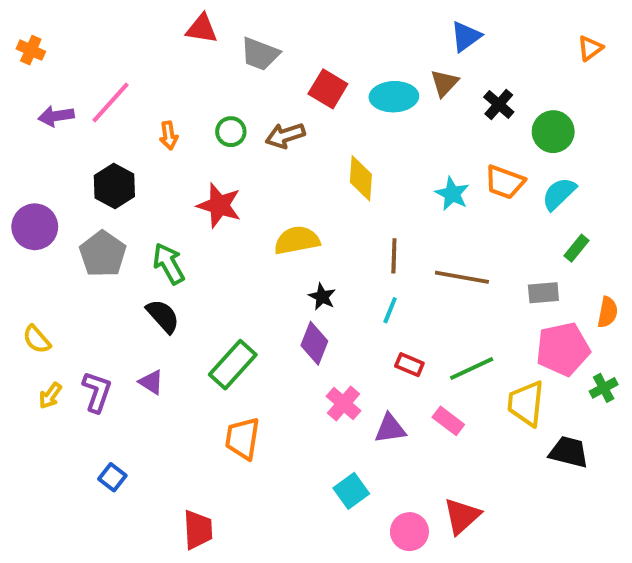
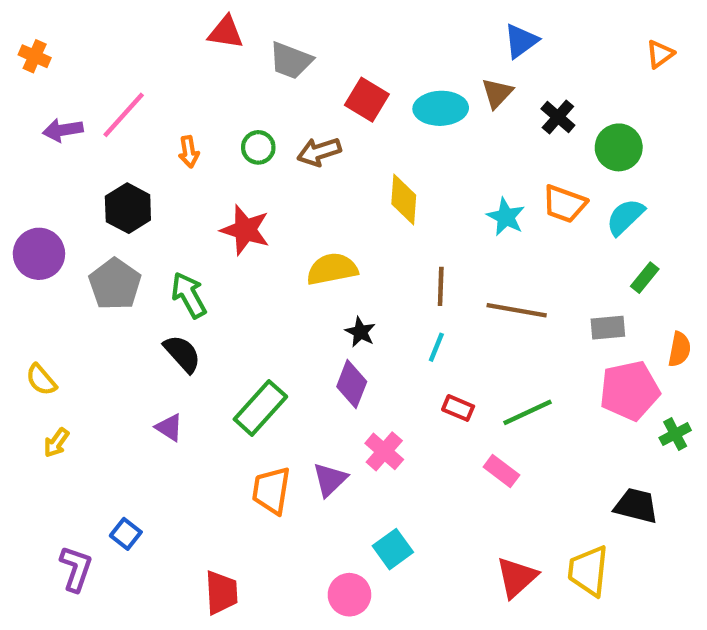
purple L-shape: (97, 392) -> (76, 569), moved
yellow trapezoid: (526, 403) -> (588, 571), moved
purple triangle: (390, 429) -> (330, 480), moved, turned -36
pink circle: (409, 532) -> (349, 595), moved

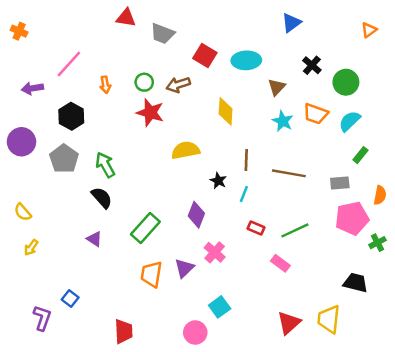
brown triangle: (497, 93) -> (277, 87), moved
purple arrow: (63, 130) -> (32, 88), moved
red star: (245, 230) -> (150, 113), moved
black star: (360, 332) -> (218, 181), moved

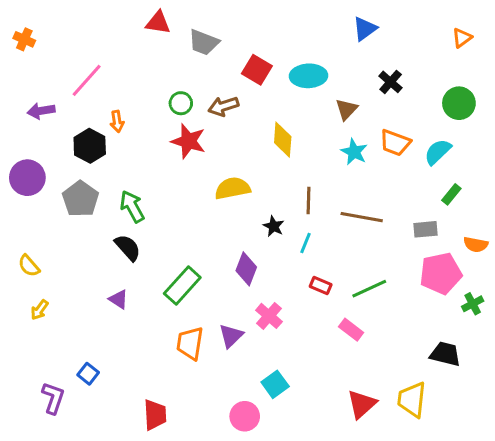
green circle: (346, 82) -> (459, 103), moved
orange arrow: (105, 85) -> (117, 121), moved
orange semicircle: (380, 195) -> (476, 245), turned 90

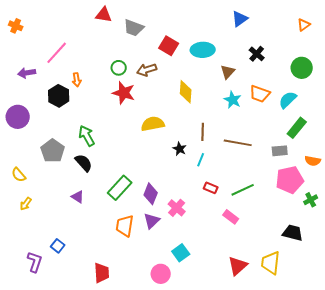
green rectangle: (451, 194) -> (297, 128), size x1.5
gray pentagon: (81, 199) -> (53, 151), moved
purple diamond: (246, 269) -> (151, 194), moved

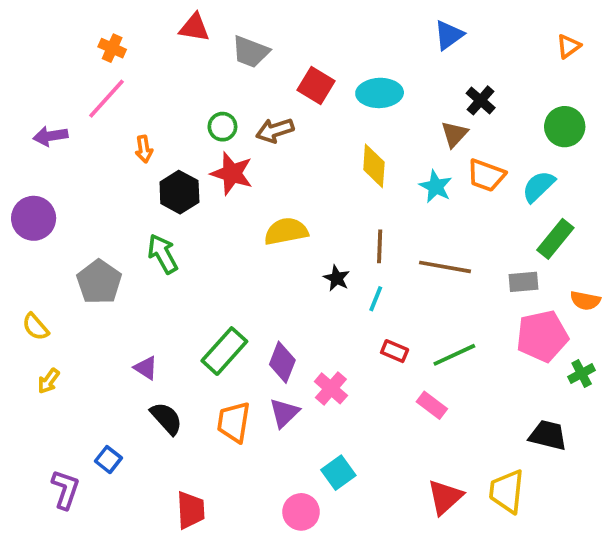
orange cross: (16, 26) -> (112, 48), moved
brown triangle: (228, 72) -> (454, 134), moved
yellow diamond: (186, 92) -> (374, 166), moved
black hexagon: (59, 96) -> (179, 192), moved
black semicircle: (84, 163) -> (166, 418), moved

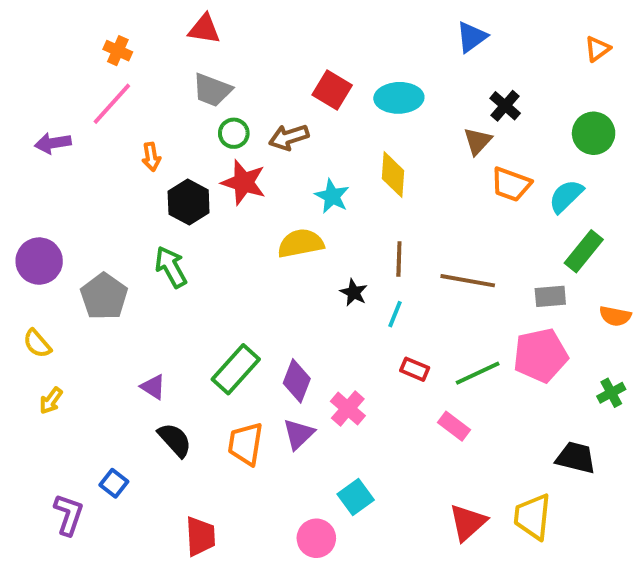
gray trapezoid: (251, 52) -> (212, 90), moved
cyan star: (436, 186) -> (332, 196), moved
purple circle: (34, 218) -> (39, 261), moved
pink pentagon: (542, 336) -> (540, 355), moved

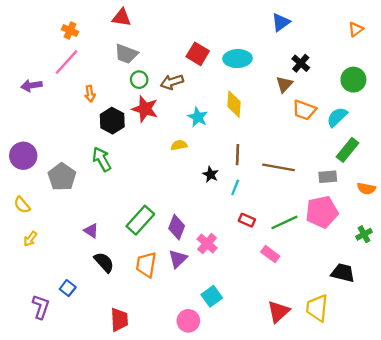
yellow semicircle: (301, 243) -> (179, 145), size x0.6

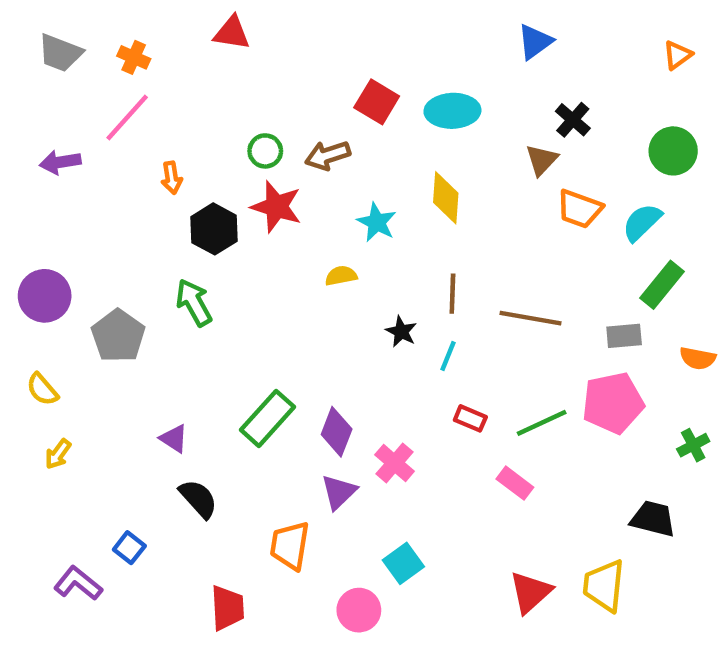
gray trapezoid: (126, 54) -> (60, 53), moved
orange trapezoid: (146, 265) -> (290, 545), moved
purple L-shape: (41, 307) -> (78, 583), turned -70

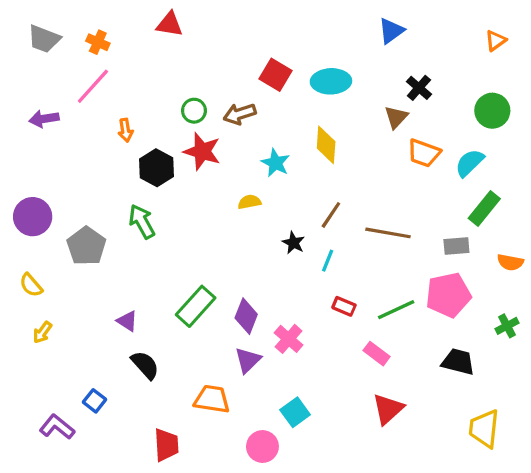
brown line: (452, 294) -> (331, 215), turned 32
black trapezoid: (653, 519) -> (458, 362), moved
orange trapezoid: (290, 545) -> (212, 399), turned 90
yellow trapezoid: (604, 586) -> (484, 429), moved
red triangle: (530, 592) -> (388, 409), moved

